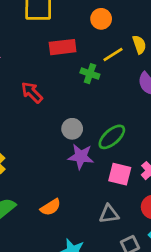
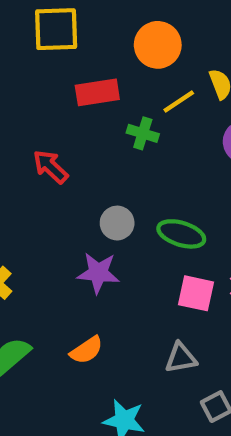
orange circle: (101, 19) -> (158, 45), size x1.4
green ellipse: (112, 137) -> (181, 234), turned 60
purple star: (81, 157) -> (98, 273), moved

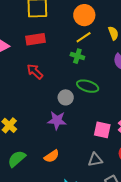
red rectangle: (97, 92) -> (36, 39), moved
yellow line: (179, 101) -> (84, 37), moved
green ellipse: (181, 234) -> (88, 86), moved

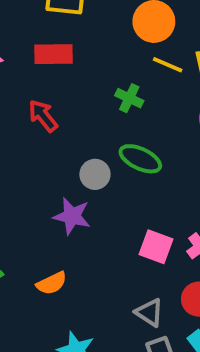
yellow line: (84, 37) -> (168, 65), moved, turned 49
gray triangle: (95, 160) -> (149, 313), moved, turned 35

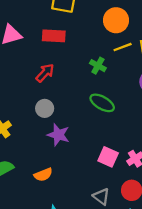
yellow line: (168, 65) -> (123, 47), turned -48
red arrow: (43, 116) -> (45, 73), turned 78
gray circle: (95, 174) -> (45, 108), moved

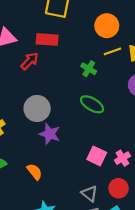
red arrow: (45, 73) -> (30, 61), moved
gray circle: (45, 108) -> (37, 108), size x1.5
orange semicircle: (43, 175) -> (35, 172), turned -108

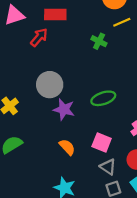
green ellipse: (92, 104) -> (103, 98), moved, turned -45
pink square: (97, 156) -> (102, 142), moved
orange semicircle: (35, 172) -> (67, 147), moved

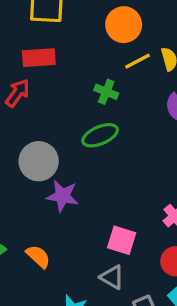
green ellipse: (103, 98) -> (100, 135), moved
orange semicircle: (67, 147) -> (38, 256), moved
gray triangle: (108, 167) -> (112, 277), moved

